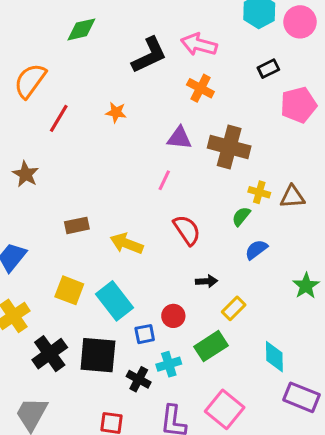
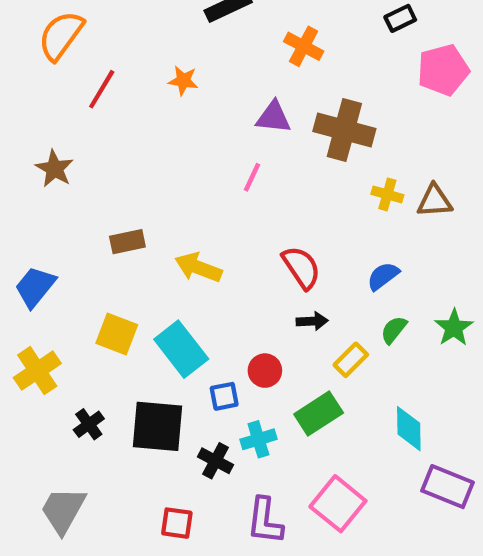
green semicircle: (241, 216) -> (394, 330), moved
red semicircle: (187, 230) -> (301, 267), moved
black cross: (50, 354) -> (89, 424), size x0.6

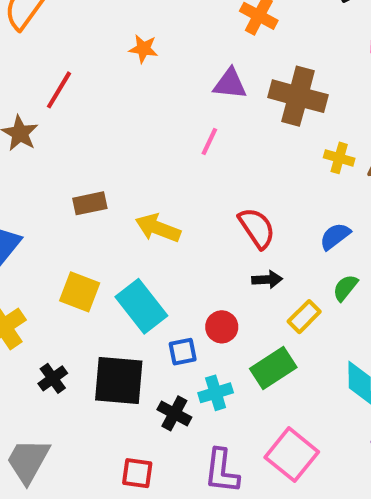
red line: (102, 89) -> (59, 90), moved

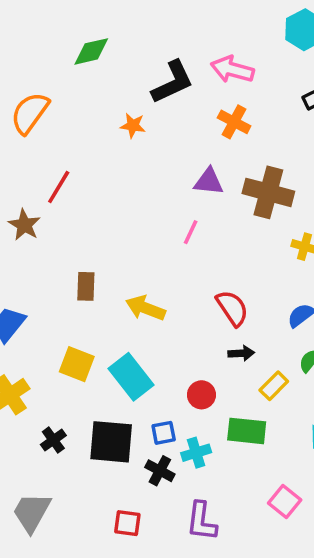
orange star: (143, 49) -> (133, 126), moved
brown rectangle: (90, 203) -> (86, 286), turned -76
blue square: (183, 352) -> (164, 433), moved
green rectangle: (273, 368) -> (247, 431), turned 39
pink square: (292, 455) -> (285, 501), moved, size x0.7

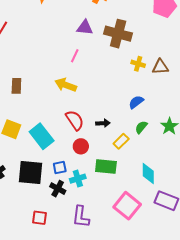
yellow arrow: (145, 308) -> (66, 85), moved
red semicircle: (232, 308) -> (75, 120), moved
pink square: (285, 501) -> (127, 206), size x1.5

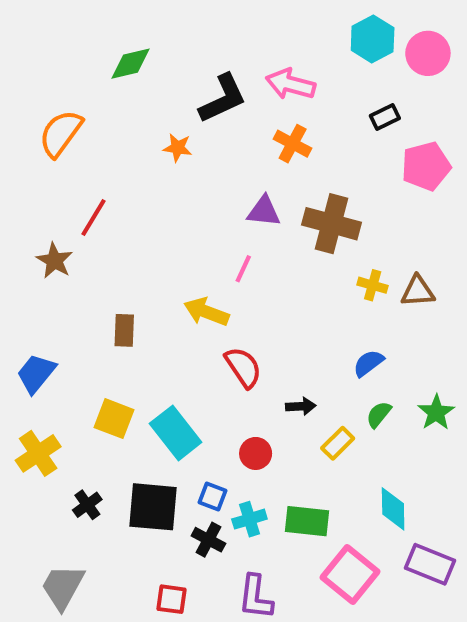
yellow arrow: (66, 85) -> (206, 312), moved
red semicircle: (75, 120) -> (243, 367), moved
green rectangle: (106, 166) -> (307, 521), moved
blue square: (60, 167) -> (213, 497), turned 32

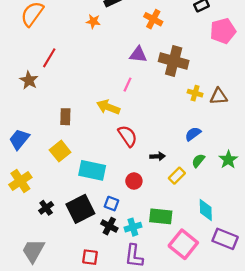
yellow square: (114, 419) -> (60, 151), moved, turned 30
cyan rectangle: (176, 433) -> (92, 170), turned -40
black square: (153, 507) -> (80, 209), turned -32
cyan cross: (249, 519) -> (133, 227), moved

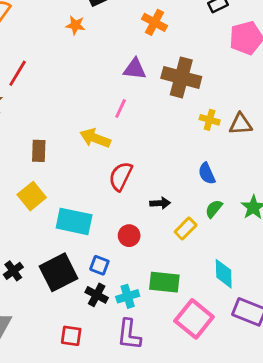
blue semicircle: (193, 134) -> (207, 173), turned -77
red semicircle: (128, 136) -> (121, 176), turned -120

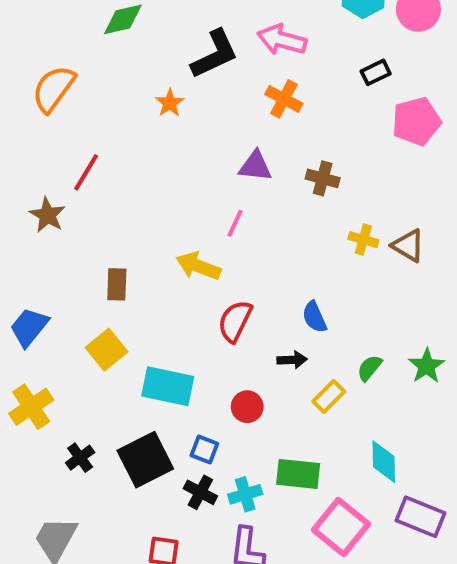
orange star: (75, 25) -> (170, 103), turned 30
brown cross: (181, 77) -> (323, 178), size x0.6
brown triangle: (241, 124) -> (408, 246), turned 35
blue semicircle: (207, 173) -> (314, 317), moved

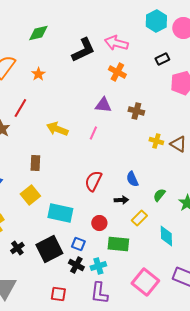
orange star: (170, 103) -> (38, 74), moved
yellow arrow: (198, 266) -> (57, 129), moved
green semicircle: (369, 368) -> (159, 195), moved
cyan diamond: (384, 462) -> (166, 236), moved
green rectangle: (298, 474) -> (118, 244), moved

